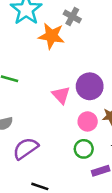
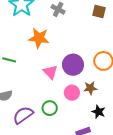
orange star: (51, 36) -> (39, 38), moved
green circle: (84, 149) -> (50, 108), moved

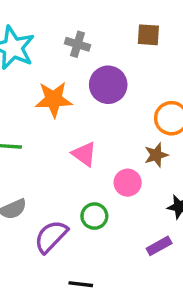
purple circle: (73, 65) -> (108, 85), moved
brown star: (90, 88) -> (156, 155), moved

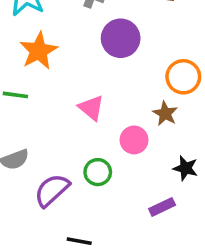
orange star: (54, 99) -> (39, 51), moved, turned -30
brown star: (156, 155) -> (165, 113), turned -30

